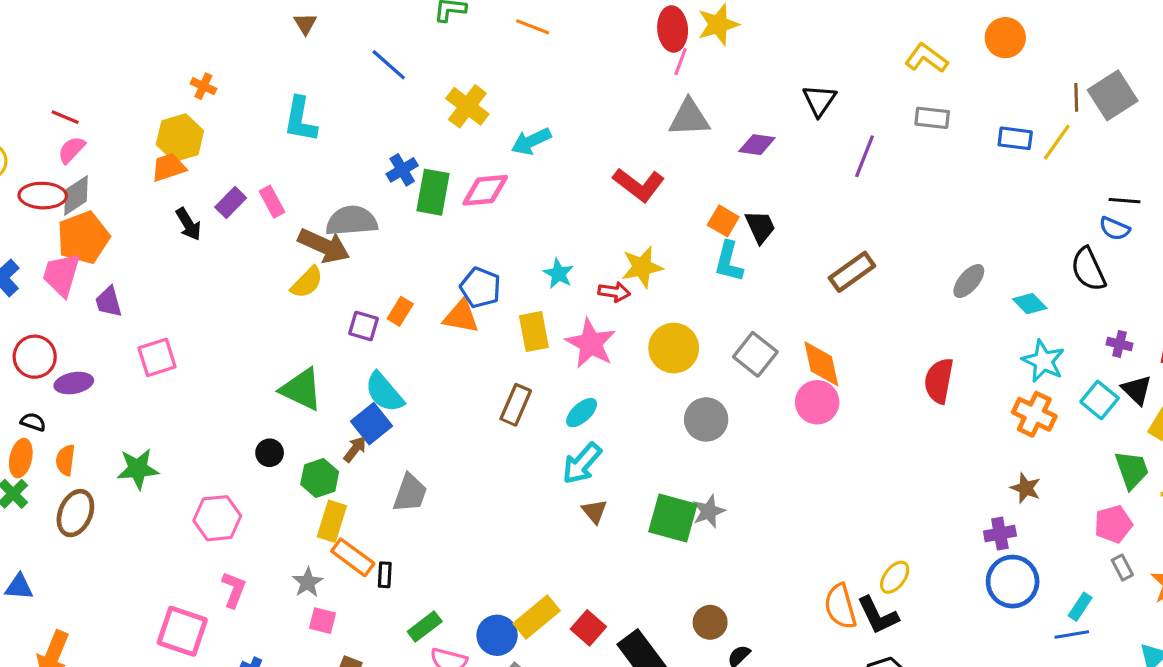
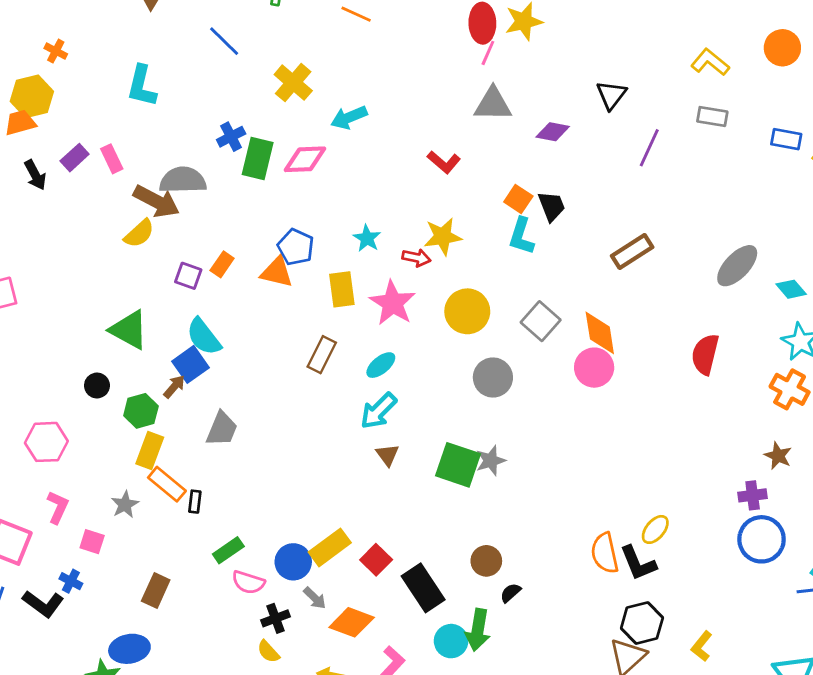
red L-shape: (639, 185) -> (444, 162), size x0.7
gray ellipse: (969, 281) -> (737, 266), size x1.4
pink square: (323, 621) -> (92, 542), moved

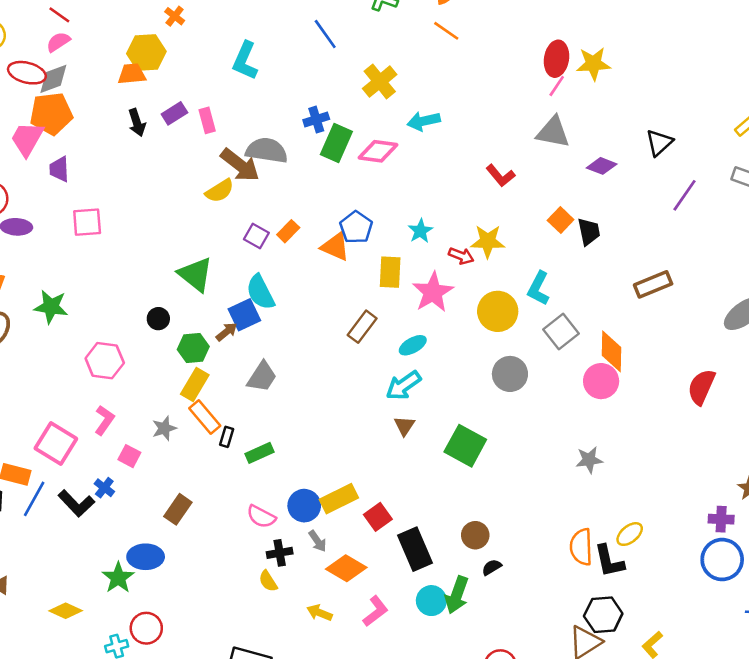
cyan L-shape: (521, 236) -> (538, 288), moved
gray star: (491, 461) -> (589, 460), moved
green rectangle: (228, 550) -> (259, 453), moved

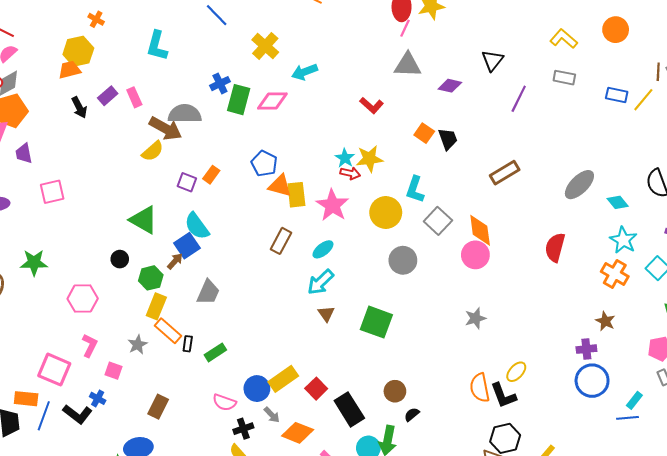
cyan star: (420, 231) -> (345, 158), moved
orange triangle: (335, 247) -> (280, 186), moved

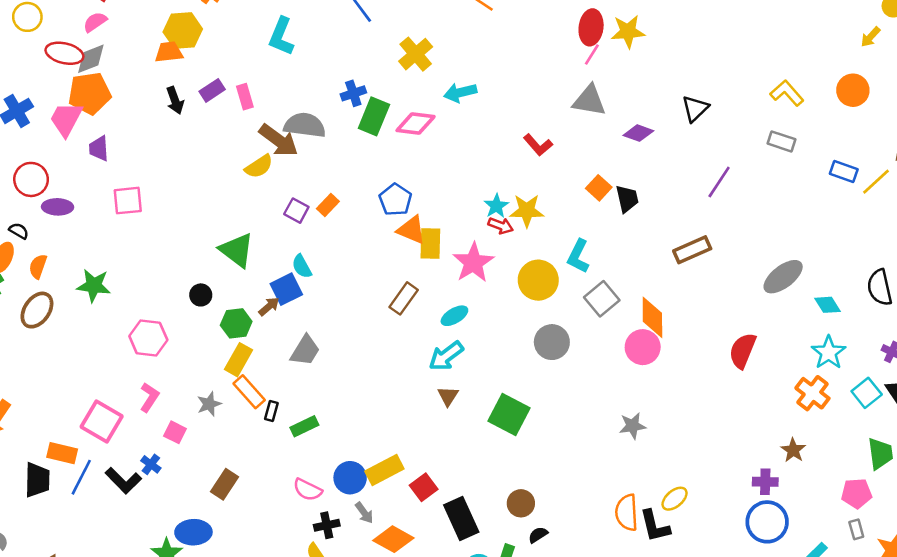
purple line: (519, 99) -> (719, 182), moved
cyan semicircle: (197, 226) -> (302, 266), size x0.7

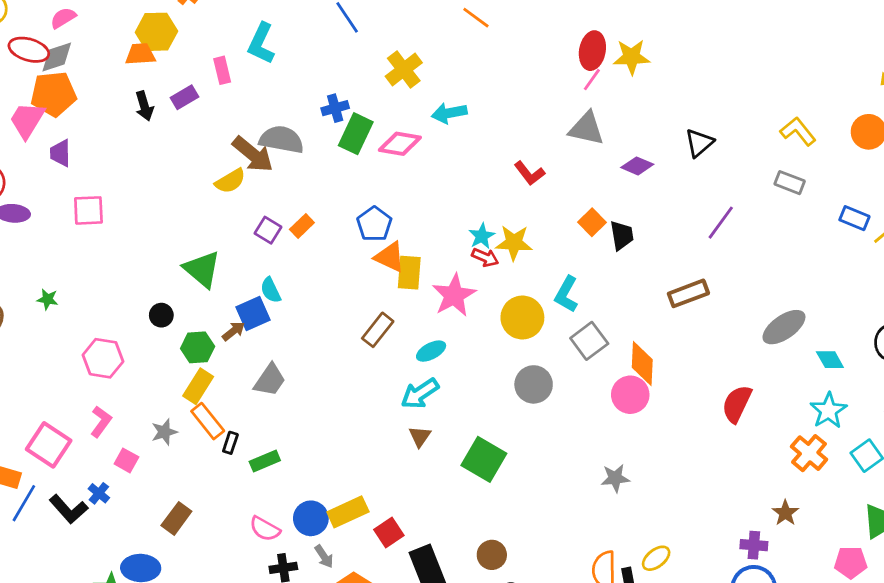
pink rectangle: (245, 97) -> (222, 70), moved
green star: (94, 286) -> (48, 299), size x0.6

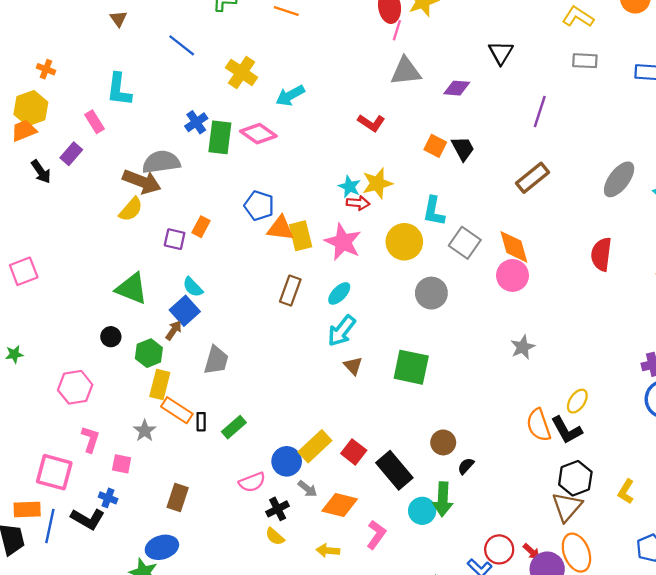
pink diamond: (400, 144) -> (258, 134), turned 44
pink semicircle: (265, 529) -> (252, 482), turned -32

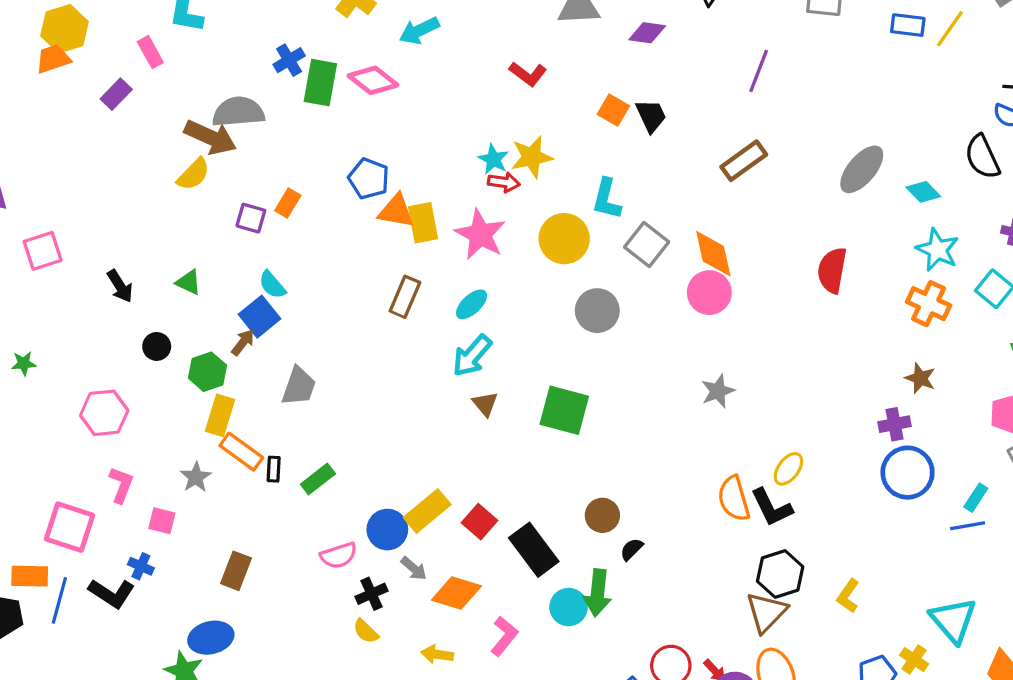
black arrow: (41, 172) -> (120, 286), moved
green triangle: (132, 289) -> (189, 282), size x0.6

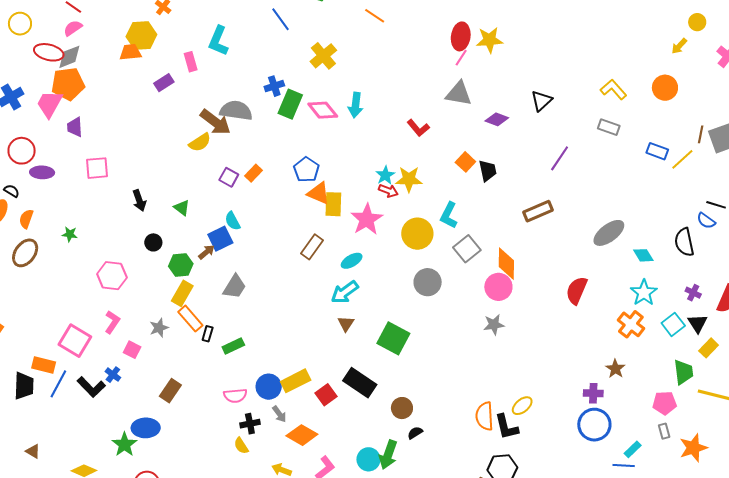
cyan arrow: (419, 31) -> (356, 105), moved, turned -70
gray star: (718, 391) -> (494, 325), moved
black rectangle: (534, 550) -> (360, 383), moved, turned -32

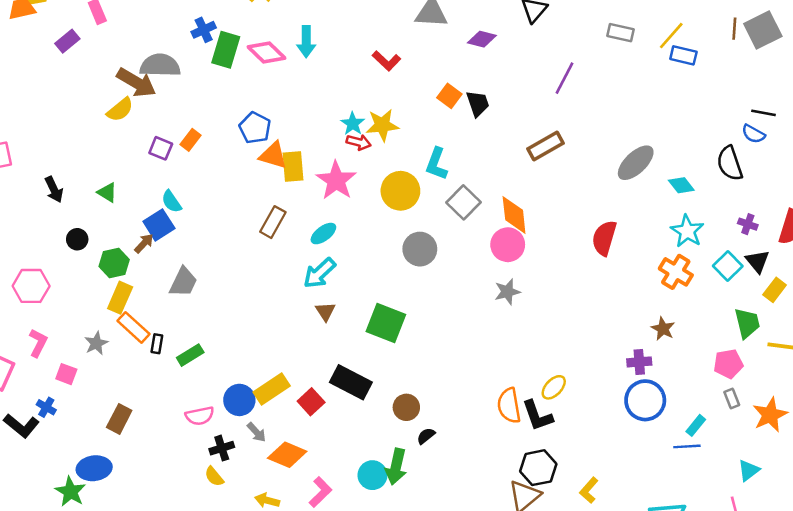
yellow line: (682, 159) -> (671, 36), moved

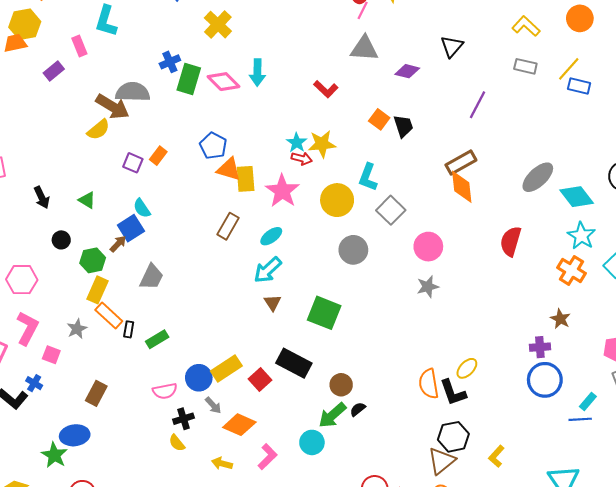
cyan diamond: (681, 185) -> (577, 197), size x1.5
orange diamond: (514, 215) -> (462, 187), moved
pink L-shape: (38, 343) -> (27, 328), size x1.4
green arrow: (396, 467) -> (332, 415), moved, turned 36

